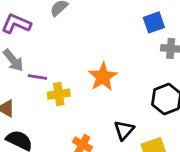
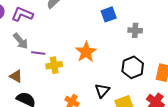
blue square: (154, 22) -> (109, 14), moved

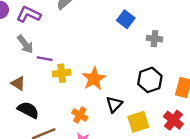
blue square: (109, 14) -> (126, 19), turned -35
orange star: (86, 52) -> (94, 79), moved

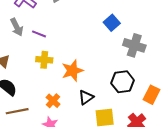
gray cross: (154, 39) -> (134, 45), size x1.5
purple line: (45, 59) -> (39, 34), moved

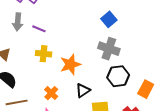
gray arrow: (17, 27) -> (18, 22), turned 30
gray cross: (134, 45) -> (109, 49), moved

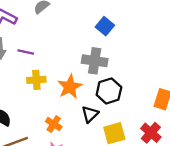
gray cross: (109, 49) -> (95, 61), moved
black hexagon: (118, 76) -> (109, 91), moved

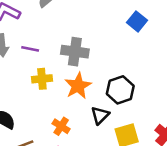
blue square: (105, 26) -> (137, 21), moved
gray cross: (95, 61) -> (75, 52), moved

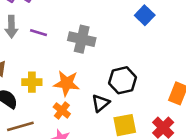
yellow cross: (42, 79) -> (32, 82), moved
orange star: (78, 86) -> (67, 83), moved, turned 30

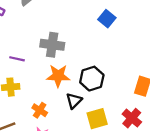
purple line: (38, 33) -> (17, 59), moved
orange star: (67, 83) -> (58, 76), moved

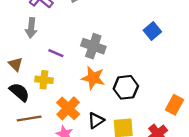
black triangle: (74, 101) -> (96, 120), moved
orange cross: (40, 110) -> (68, 108), size x1.5

